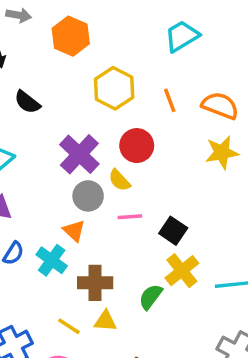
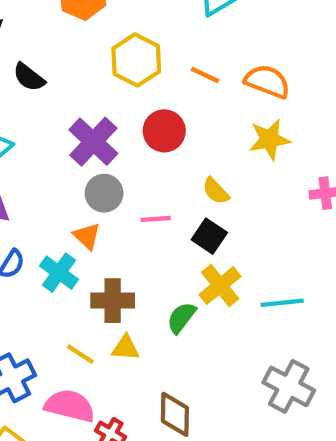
orange line: (170, 100) -> (205, 75), turned -45
yellow semicircle: (119, 180) -> (216, 191), moved

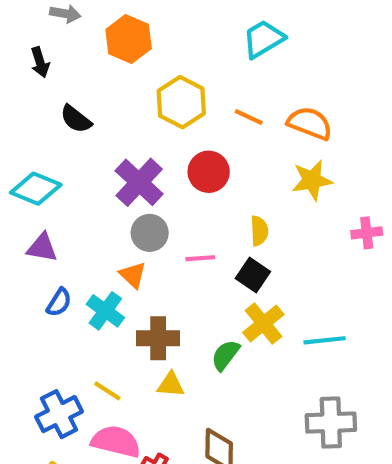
yellow semicircle: (216, 191) -> (259, 231), turned -140
yellow line: (80, 354) -> (107, 391), moved
gray cross: (289, 386) -> (331, 423), turned -30

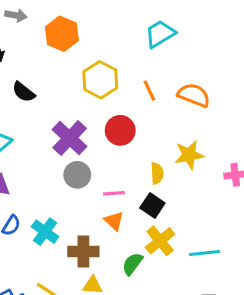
orange line: (249, 117) -> (149, 90), turned 40
yellow star: (312, 180) -> (189, 155), moved
orange triangle: (133, 275) -> (114, 221), moved

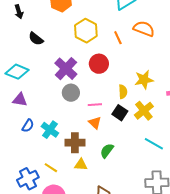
orange semicircle: (194, 95) -> (144, 29), moved
yellow cross: (160, 241) -> (144, 111), moved
cyan line: (205, 253) -> (154, 144), turned 36

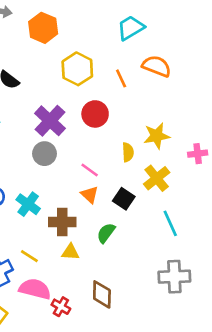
gray circle: (71, 93) -> (44, 154), moved
pink line: (95, 105) -> (90, 170), turned 40
black square: (120, 113) -> (124, 199), moved
cyan line: (154, 144) -> (170, 223), turned 36

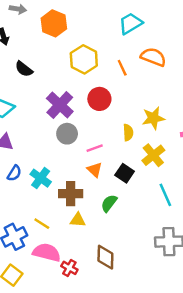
gray circle: (44, 154) -> (67, 134), moved
pink line: (90, 170) -> (95, 148), turned -56

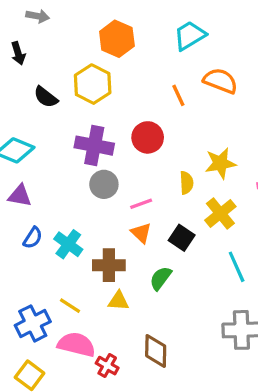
orange hexagon: (54, 23) -> (117, 39), moved
yellow hexagon: (84, 59) -> (93, 84), moved
purple cross: (60, 105) -> (94, 146), turned -32

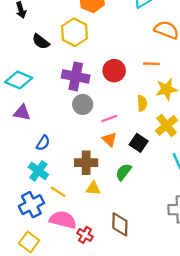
orange line: (178, 95) -> (151, 64), moved, turned -63
blue semicircle: (33, 238) -> (43, 143), moved
cyan cross: (68, 244) -> (38, 171), moved

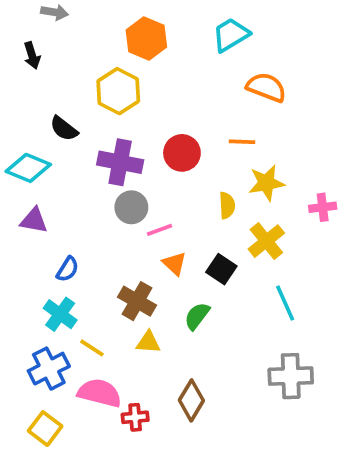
black semicircle: (41, 42) -> (64, 129), moved
pink line: (109, 118) -> (159, 230), moved
brown cross: (86, 163) -> (137, 301), turned 30
brown diamond: (120, 224) -> (191, 400), turned 30
red cross: (85, 235) -> (135, 417), turned -35

